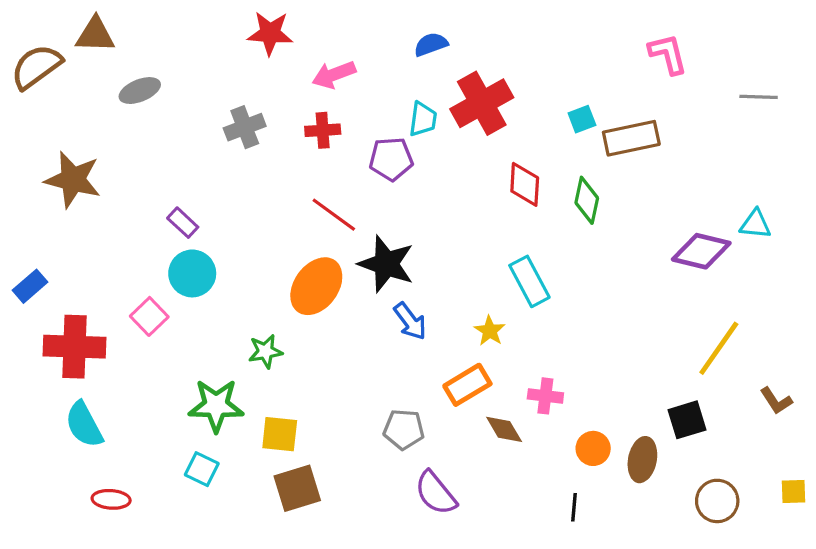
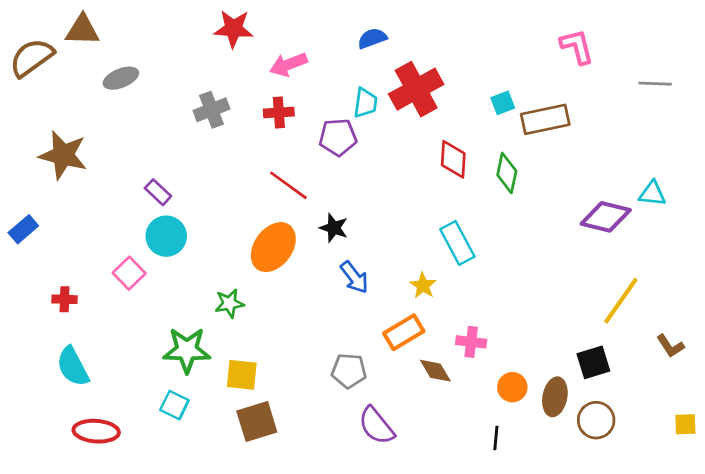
black star: (386, 264) -> (334, 228), size x0.6
blue rectangle: (30, 286) -> (23, 229), moved
red cross: (75, 347) -> (65, 299), size x0.5
red ellipse: (111, 499) -> (96, 431), size x1.4
brown circle: (717, 501) -> (596, 420), moved

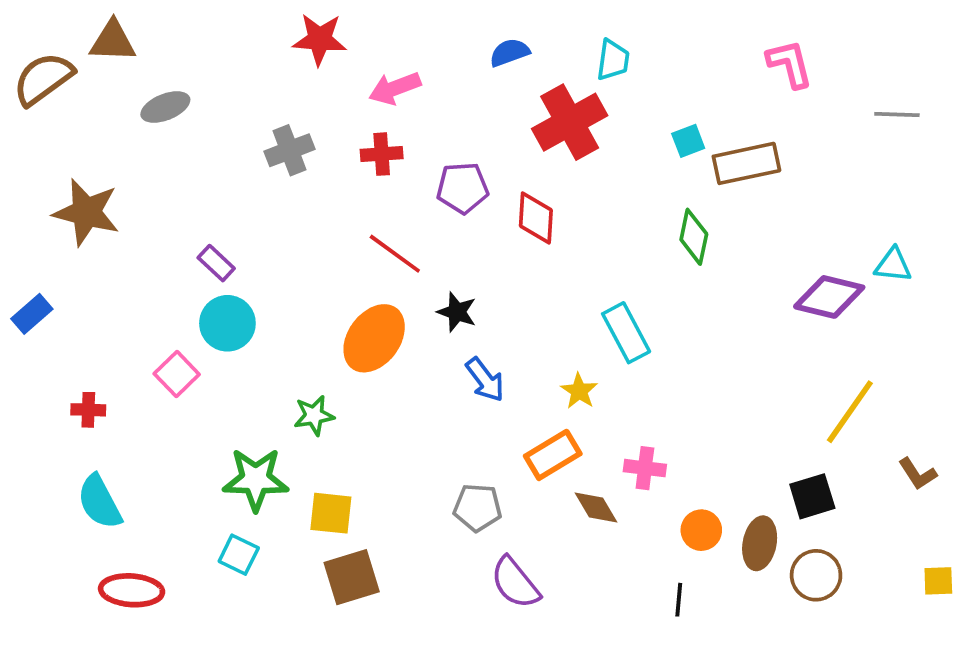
cyan trapezoid: (365, 103) -> (613, 60), moved
red diamond: (453, 159) -> (536, 218), moved

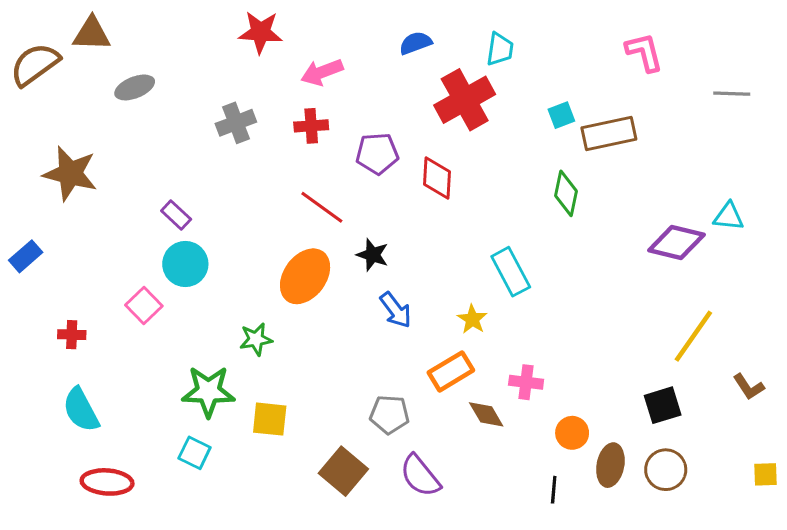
brown ellipse: (760, 543) -> (610, 465), moved
brown square: (352, 577) -> (343, 471), moved, turned -33

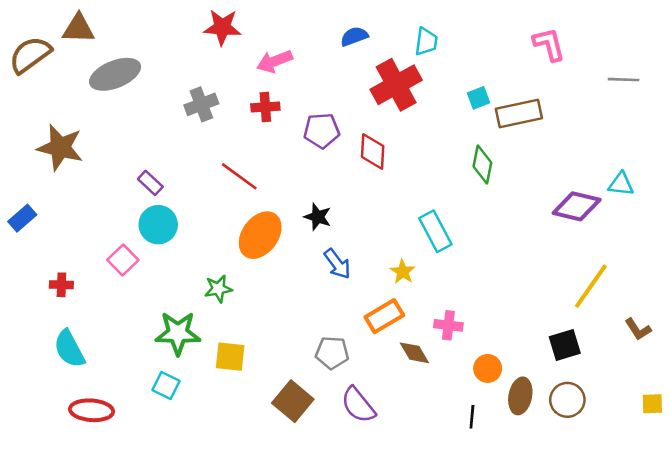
gray ellipse: (135, 87) -> (115, 74), size x1.5
red line: (322, 207) -> (239, 176), moved

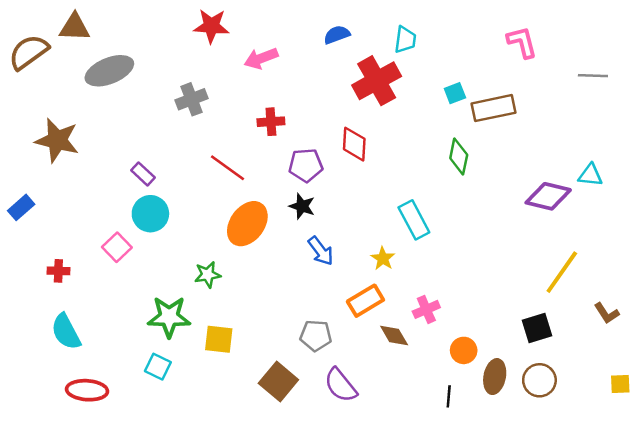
red cross: (265, 107) -> (271, 122), moved
purple pentagon: (322, 131) -> (306, 165), moved
pink cross: (448, 325) -> (426, 309), turned -30

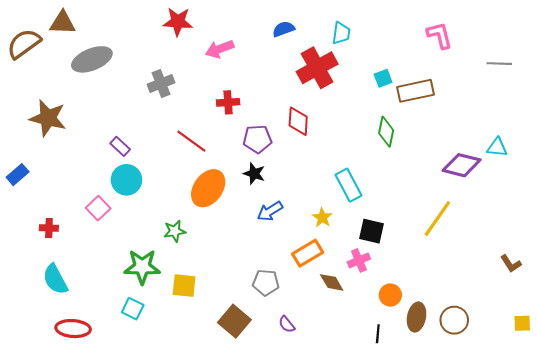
blue arrow: (321, 251) -> (270, 211), turned 95
yellow line: (562, 272) -> (437, 219), moved
black square: (537, 328) -> (372, 231), moved, turned 30
purple semicircle: (341, 385) -> (287, 324), size x0.6

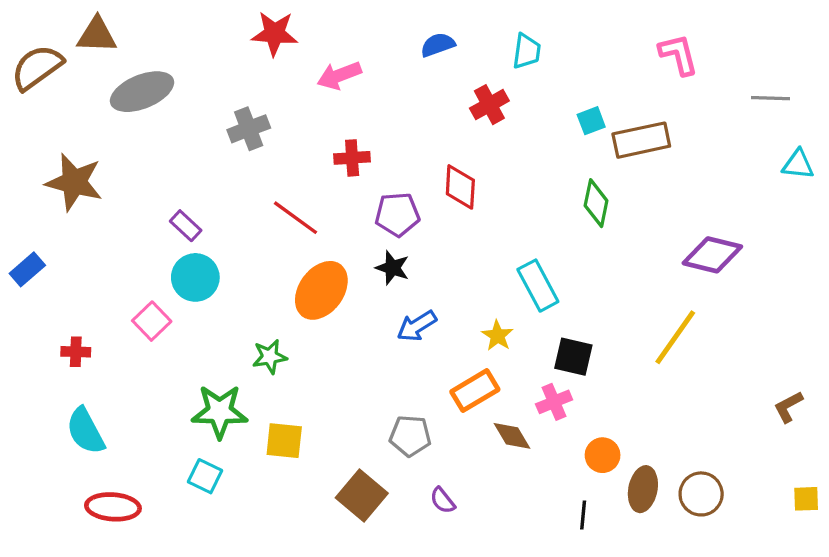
red cross: (317, 68) -> (489, 105), size x0.6
cyan triangle: (497, 147) -> (798, 164), moved
brown L-shape: (511, 264) -> (788, 407), turned 95

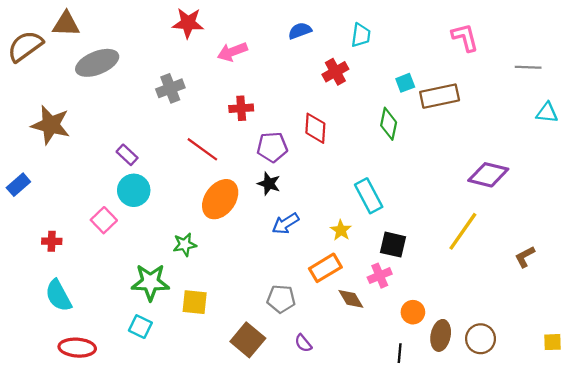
green diamond: (596, 203) -> (389, 124), moved
brown L-shape: (788, 407) -> (525, 257), moved

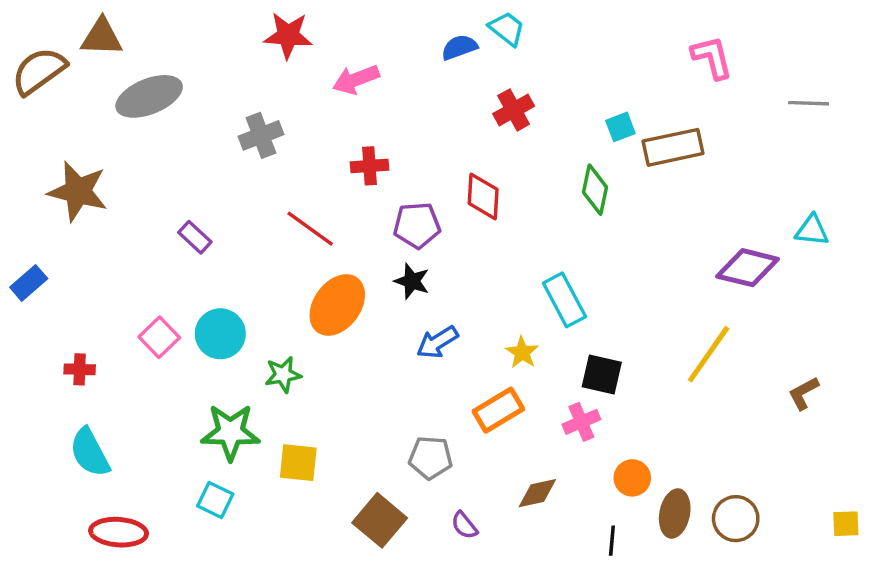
cyan trapezoid: (361, 35) -> (507, 29), moved, turned -60
cyan triangle: (547, 113) -> (812, 230), moved
cyan circle: (134, 190) -> (220, 334), moved
brown diamond: (351, 299) -> (537, 493), moved, turned -72

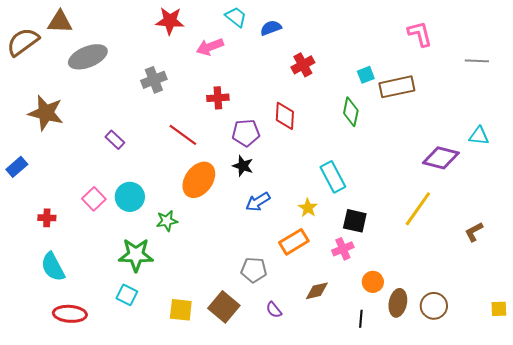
cyan trapezoid: (507, 29) -> (236, 17), moved
yellow square: (298, 463) -> (181, 310), moved

